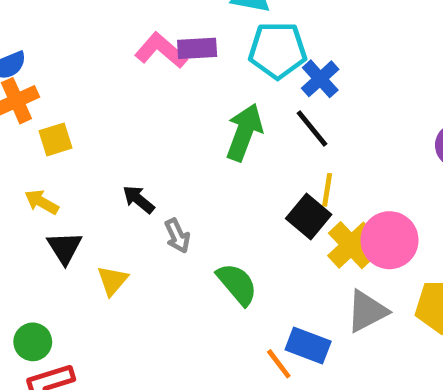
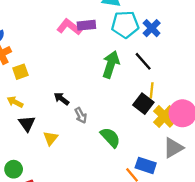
blue cross: (320, 79) -> (152, 28), moved

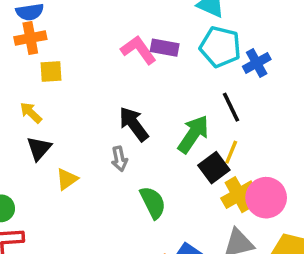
purple rectangle: (86, 25) -> (165, 48), moved
pink L-shape: (69, 27) -> (138, 50), moved
green arrow: (111, 64) -> (193, 134), moved
black arrow: (61, 99) -> (134, 124), moved, size x1.5

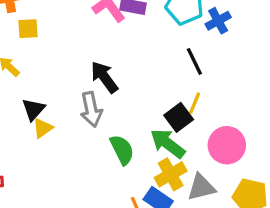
green arrow: (193, 134) -> (168, 143), moved, turned -87
black triangle: (39, 148) -> (33, 109), moved
gray arrow: (119, 159) -> (91, 109), size x1.5
yellow cross: (239, 195) -> (171, 174), moved

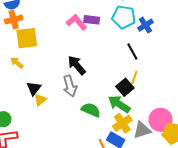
yellow square: (28, 29) -> (27, 38), size x1.6
pink circle: (227, 145) -> (161, 120), moved
green semicircle: (122, 150) -> (91, 110), turned -36

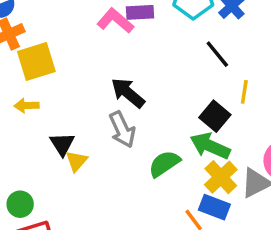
yellow arrow: (17, 63) -> (27, 106), turned -32
yellow line: (134, 78) -> (244, 92), moved
green semicircle: (91, 110) -> (164, 164), turned -48

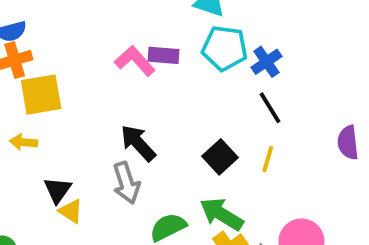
black line: (217, 54) -> (270, 108), moved
black square: (215, 116) -> (220, 157), moved
yellow triangle: (76, 161) -> (71, 211), turned -45

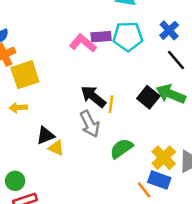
cyan pentagon: (225, 48) -> (128, 36), moved
yellow line: (268, 159) -> (111, 104), moved
black triangle: (58, 190) -> (45, 135), turned 42
green arrow: (222, 214) -> (171, 94), moved

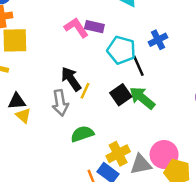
cyan pentagon: (128, 36) -> (121, 50), moved
black line: (176, 60) -> (138, 66), moved

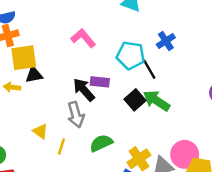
purple rectangle: (94, 27) -> (100, 82), moved
yellow line: (85, 91) -> (61, 146), moved
black triangle: (17, 101) -> (34, 75), moved

